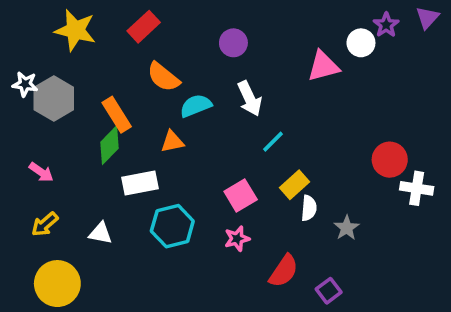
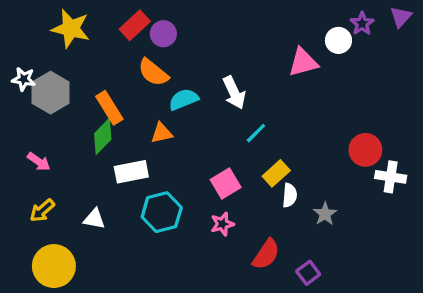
purple circle: (233, 43) -> (163, 34), moved

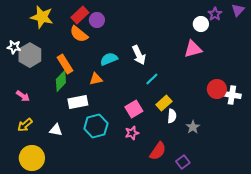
pink triangle: (303, 62) -> (193, 49), moved
orange semicircle: (153, 72) -> (79, 34), moved
white cross: (391, 177) -> (232, 95), moved

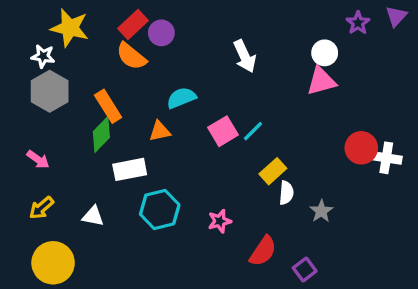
white circle: (201, 24) -> (325, 53), moved
white star: (14, 47) -> (43, 56), moved
white arrow: (139, 55) -> (245, 56), moved
pink square: (134, 109) -> (223, 131), moved

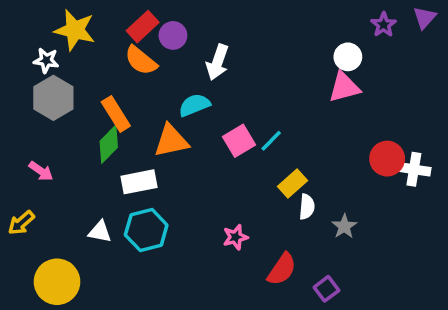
white arrow: (245, 56) -> (218, 62), moved, turned 44
orange triangle: (160, 131) -> (171, 141), size x1.5
yellow arrow: (41, 208) -> (21, 223), moved
cyan hexagon: (160, 209) -> (146, 230), moved

